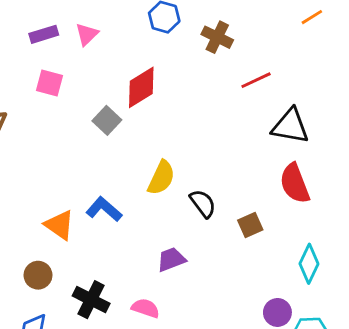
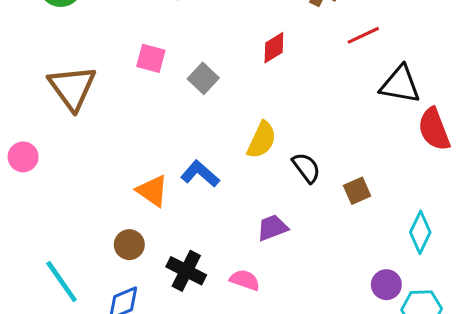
pink square: (49, 83) -> (151, 58), moved
red diamond: (141, 87) -> (274, 48), moved, size x0.7
red semicircle: (295, 183) -> (434, 129), moved

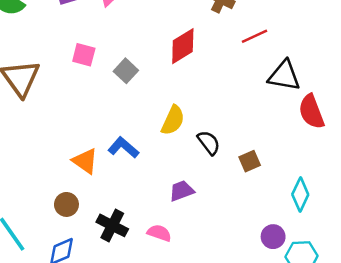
red diamond: (274, 48) -> (183, 46), size x1.4

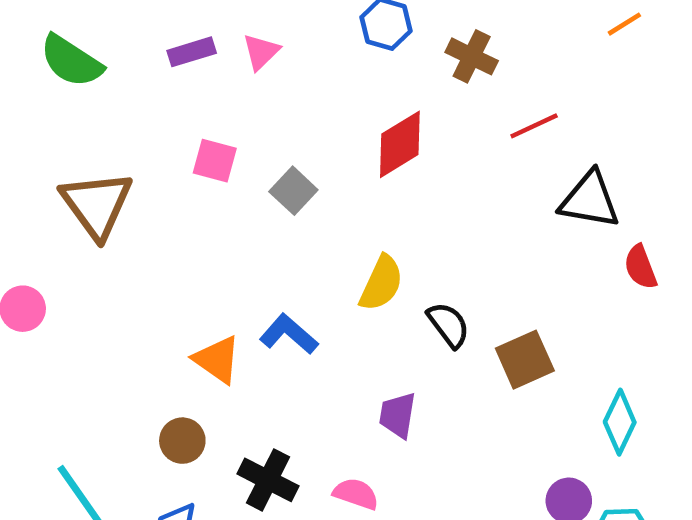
red semicircle: (311, 112) -> (641, 267), size x0.7
brown square: (250, 161) -> (525, 360), size x1.4
purple trapezoid: (182, 191) -> (398, 415), turned -60

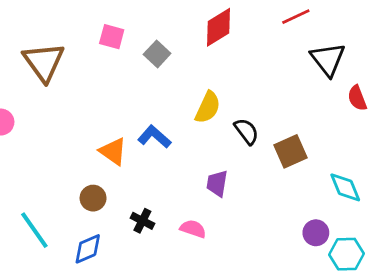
black triangle: (590, 200) -> (328, 59), turned 42
cyan diamond: (620, 422) -> (345, 187), turned -48
black cross: (268, 480) -> (142, 221), size x0.7

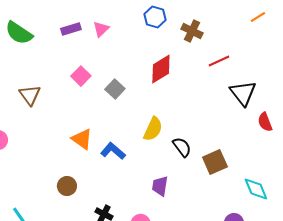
pink square: (112, 37) -> (81, 76), turned 30
brown triangle: (44, 62) -> (30, 95), size x0.7
orange triangle: (113, 151) -> (82, 139), moved
brown circle: (93, 198) -> (67, 186), moved

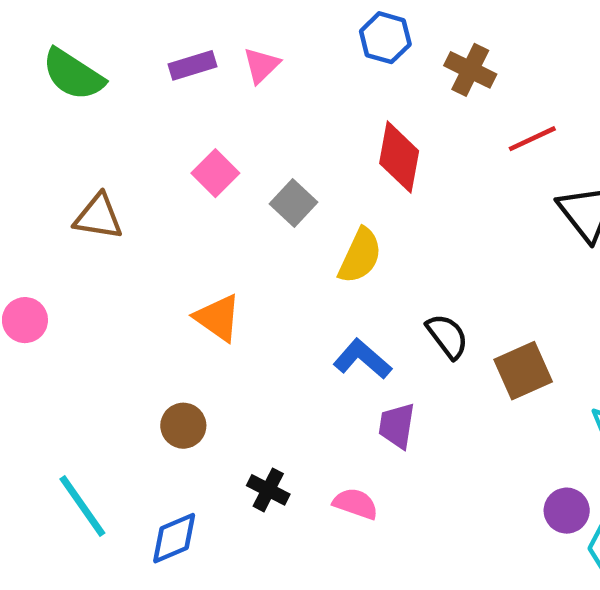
red diamond: (161, 69) -> (399, 157), turned -48
brown triangle: (30, 95) -> (98, 217), turned -45
yellow semicircle: (153, 129) -> (360, 256), moved
blue L-shape: (113, 151) -> (362, 359), moved

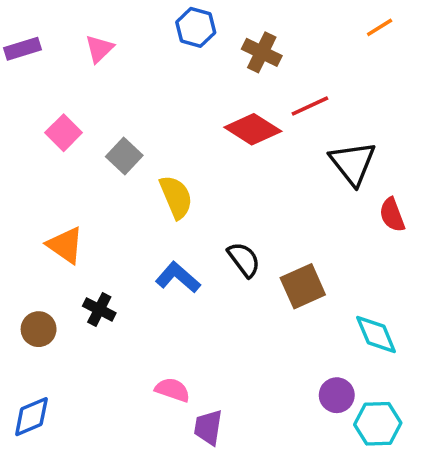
purple rectangle: (193, 65) -> (22, 49), moved
red diamond: (399, 157) -> (253, 129), moved, turned -68
yellow semicircle: (360, 256) -> (176, 197), turned -48
purple trapezoid: (397, 426) -> (208, 427), moved
black cross: (268, 490) -> (99, 309), moved

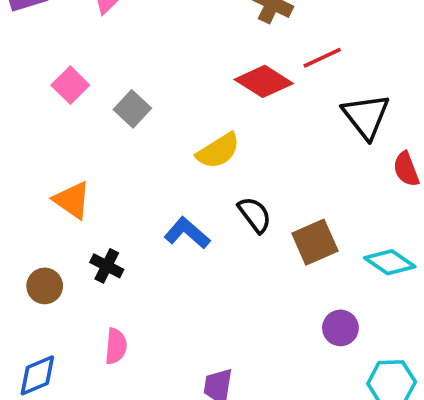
yellow semicircle: (176, 197) -> (218, 151), moved, turned 81
cyan diamond: (376, 334) -> (390, 262), moved, turned -33
pink semicircle: (172, 390) -> (116, 346), moved, turned 76
purple circle: (337, 395) -> (340, 328), moved

